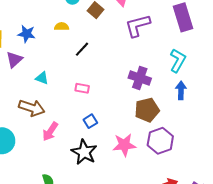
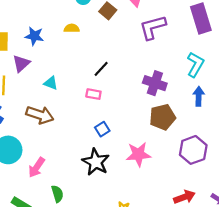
black line: (82, 49) -> (101, 69), moved
pink arrow: (50, 132) -> (37, 167), moved
purple hexagon: (160, 141) -> (193, 150), moved

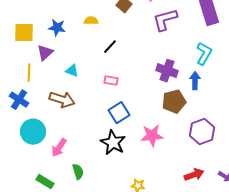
black line: (101, 69) -> (110, 47), moved
blue arrow: (199, 96) -> (195, 81), moved
blue square: (102, 129) -> (119, 113), size x1.5

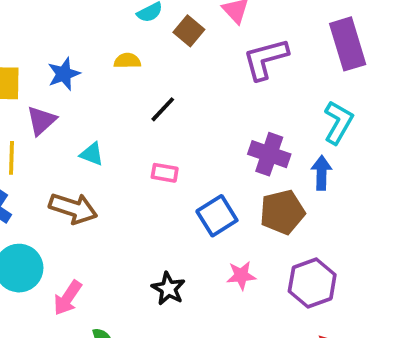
blue star: (57, 28) -> (64, 74), turned -30
blue square: (119, 113) -> (217, 216), moved
purple hexagon: (202, 132) -> (312, 283), moved
pink star: (152, 136) -> (241, 276), size x0.7
black star: (113, 143) -> (168, 289), size x0.7

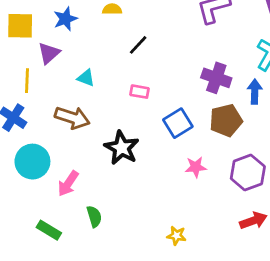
black star: (168, 289) -> (122, 148), moved, size x1.4

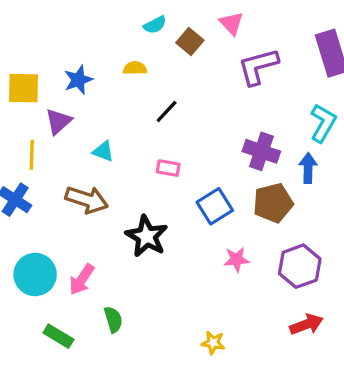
cyan circle: (32, 162) -> (35, 275), moved

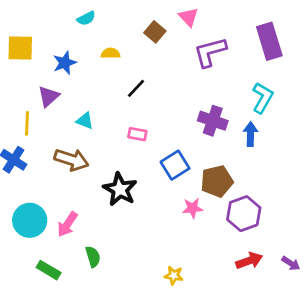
cyan semicircle: (155, 25) -> (86, 18), moved
yellow square: (23, 88) -> (20, 48), moved
brown pentagon: (273, 203) -> (217, 181), moved

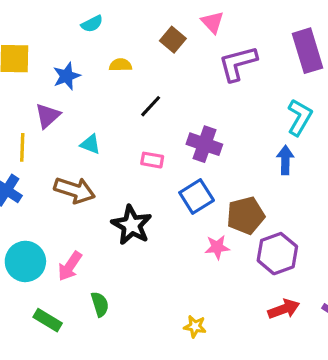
purple cross: (213, 121) -> (204, 144), moved

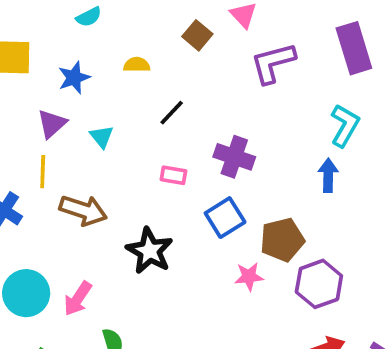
cyan semicircle: (92, 24) -> (89, 17), moved
cyan triangle: (90, 144) -> (102, 137), moved, turned 30
yellow line: (22, 147) -> (43, 172), moved

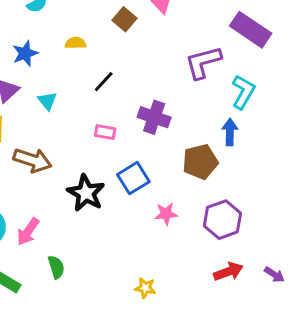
purple rectangle: (354, 48) -> (251, 30), turned -39
purple L-shape: (273, 63) -> (203, 62), moved
blue square: (225, 218) -> (133, 178), moved
brown pentagon: (282, 240) -> (200, 162), moved

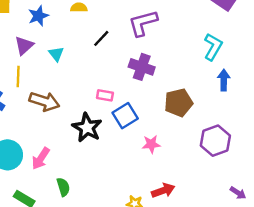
purple L-shape: (203, 62) -> (143, 23), moved
pink rectangle: (105, 132) -> (105, 95), moved
blue arrow: (230, 132) -> (224, 80), moved
purple hexagon: (222, 220) -> (215, 141), moved
red arrow: (228, 272) -> (163, 191), moved

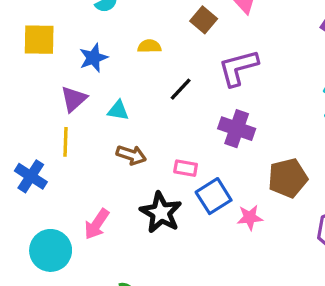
cyan triangle: (56, 54) -> (118, 110), turned -42
brown arrow: (44, 101) -> (131, 155), moved, size x0.7
pink star: (151, 144) -> (250, 217), moved
pink arrow: (41, 158) -> (97, 224), moved

